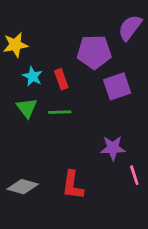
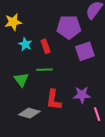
green triangle: (27, 108) -> (21, 80), moved
red L-shape: (73, 185) -> (54, 100), moved
gray diamond: (23, 187) -> (29, 113), moved

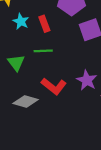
purple star: (82, 95) -> (87, 80), turned 30
red L-shape: (54, 100) -> (54, 86), turned -60

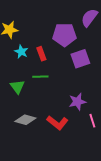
purple star: (87, 80) -> (77, 102), turned 30
red L-shape: (54, 86) -> (57, 123), moved

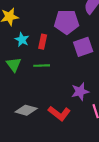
red rectangle: (41, 54) -> (43, 42), turned 32
green triangle: (17, 87) -> (14, 65), moved

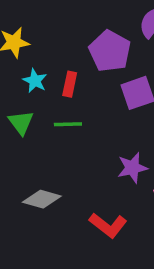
purple pentagon: (67, 22) -> (110, 51), turned 30
red L-shape: (59, 113) -> (108, 225), moved

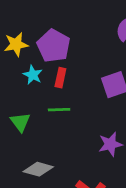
purple pentagon: (110, 51) -> (54, 46), moved
green triangle: (21, 123) -> (20, 122), moved

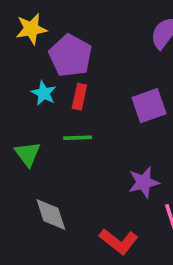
yellow star: (16, 44) -> (31, 29), moved
gray diamond: (38, 169) -> (51, 215), turned 56

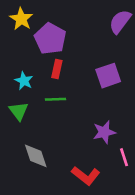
yellow star: (31, 29) -> (21, 19), turned -30
cyan star: (44, 93) -> (24, 81), moved

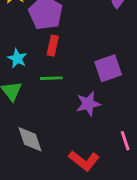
purple square: (108, 76) -> (108, 68), moved
purple star: (104, 132) -> (88, 104), moved

